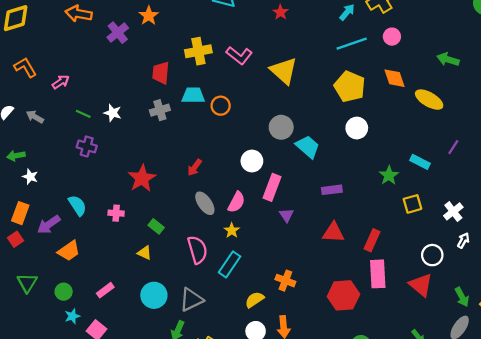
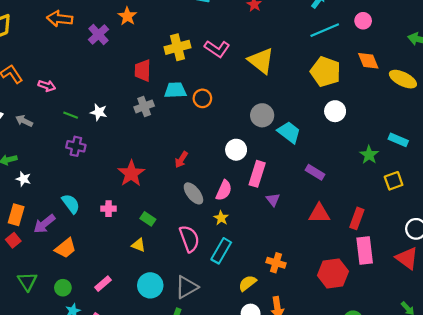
pink arrow: (61, 82) -> (47, 86), turned 56
purple rectangle: (332, 190) -> (315, 172), turned 42

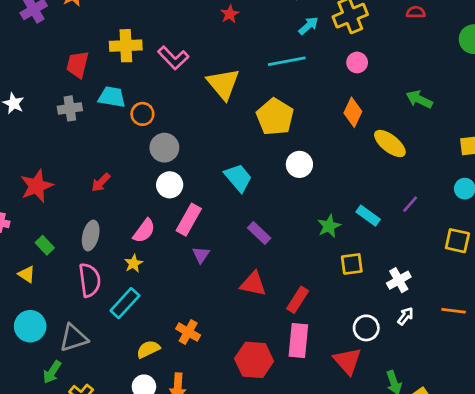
cyan line: (325, 30) -> (287, 61), moved
orange diamond: (368, 61) -> (353, 112), turned 35
yellow pentagon: (326, 72) -> (275, 117), moved
gray circle: (262, 115) -> (164, 148), moved
gray ellipse: (193, 193) -> (91, 236), moved, turned 40

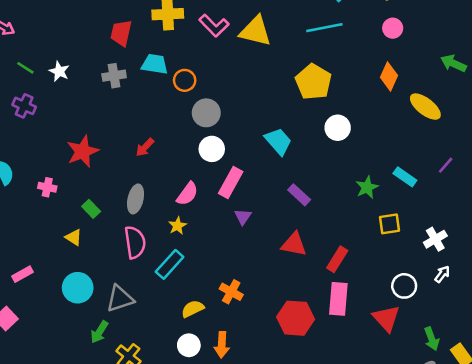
yellow triangle: (223, 84) -> (256, 31), moved, turned -36

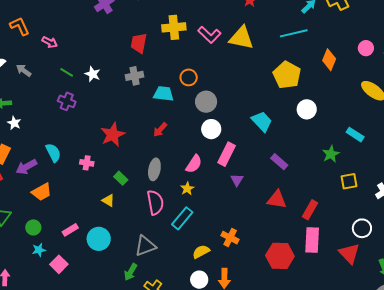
pink circle: (393, 28) -> (366, 48), moved
cyan trapezoid: (155, 64) -> (163, 94), moved
orange diamond: (389, 76) -> (329, 60), moved
cyan rectangle: (405, 177) -> (355, 135), moved
cyan circle: (78, 288) -> (99, 239), moved

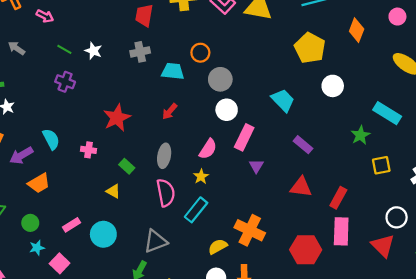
cyan rectangle: (355, 135) -> (387, 113), size x1.4
orange cross: (230, 238) -> (250, 230), size x1.5

